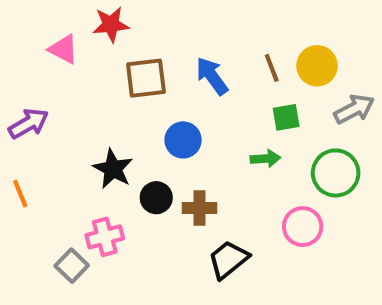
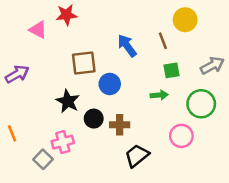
yellow circle: (317, 66) -> (185, 20), moved
brown square: (146, 78) -> (84, 63), moved
orange line: (20, 194) -> (12, 133), moved

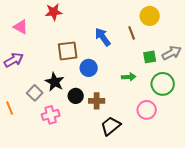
pink triangle: (38, 30) -> (21, 27), moved
green square: (172, 70) -> (150, 57), moved
gray square: (43, 159) -> (35, 93), moved

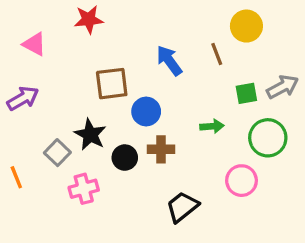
brown cross: (97, 101) -> (161, 149), moved

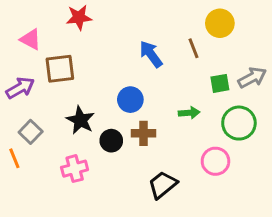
brown square: (112, 84) -> (60, 69), moved
gray square: (57, 153) -> (31, 132), moved

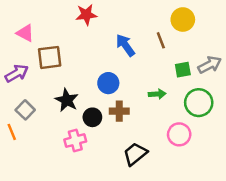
red star: (79, 17) -> (86, 15), moved
pink cross: (75, 169) -> (75, 140), moved

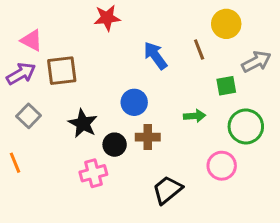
gray arrow: (210, 65) -> (256, 62), moved
purple arrow: (17, 73) -> (21, 74), moved
gray square: (25, 110) -> (29, 116), moved

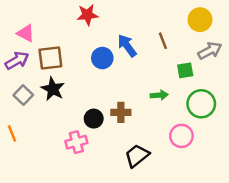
yellow circle: (226, 24) -> (200, 20), moved
blue circle: (134, 102) -> (102, 58), moved
black star: (83, 123) -> (53, 89), moved

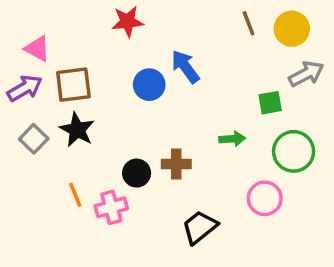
brown line: (163, 41) -> (248, 23), moved
orange line: (12, 133) -> (75, 195), moved

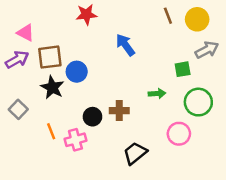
blue circle: (149, 85) -> (77, 72), moved
gray square: (34, 139) -> (18, 109), moved

